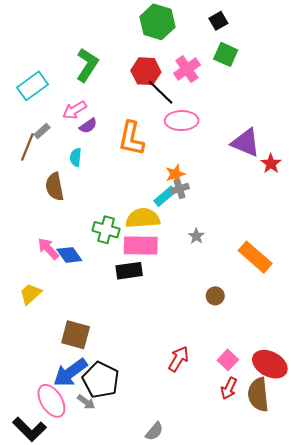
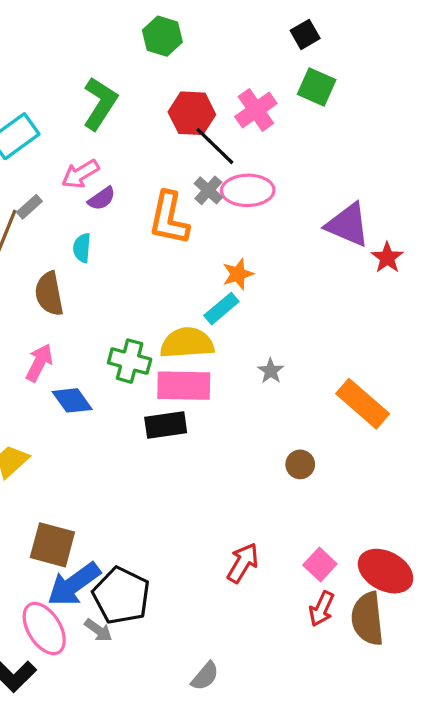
green hexagon: (157, 22) -> (162, 36), moved, size x0.7
gray cross: (180, 189) -> (208, 190), moved, turned -30
pink arrow: (48, 249) -> (39, 363), moved, turned 70
brown square: (76, 335) -> (52, 545), moved

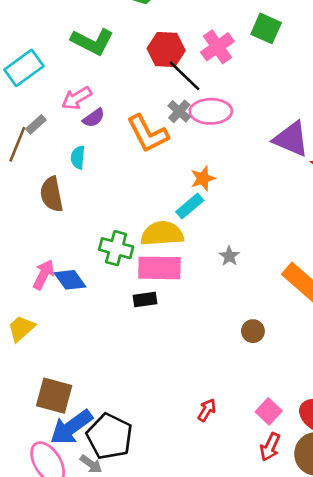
green L-shape: (100, 103) -> (92, 42), turned 84
orange L-shape: (169, 218) -> (148, 134), turned -39
pink arrow: (39, 363) -> (44, 275), moved
black rectangle: (166, 425) -> (145, 300), size x0.7
red arrow: (243, 563) -> (207, 410), size x0.7

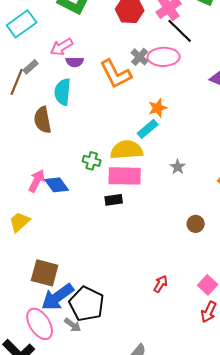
black line: (184, 76) -> (180, 31), moved
purple semicircle: (94, 118) -> (75, 62), turned 36
cyan semicircle: (78, 157) -> (63, 92), size x1.5
green cross: (116, 248) -> (92, 161), size x0.7

